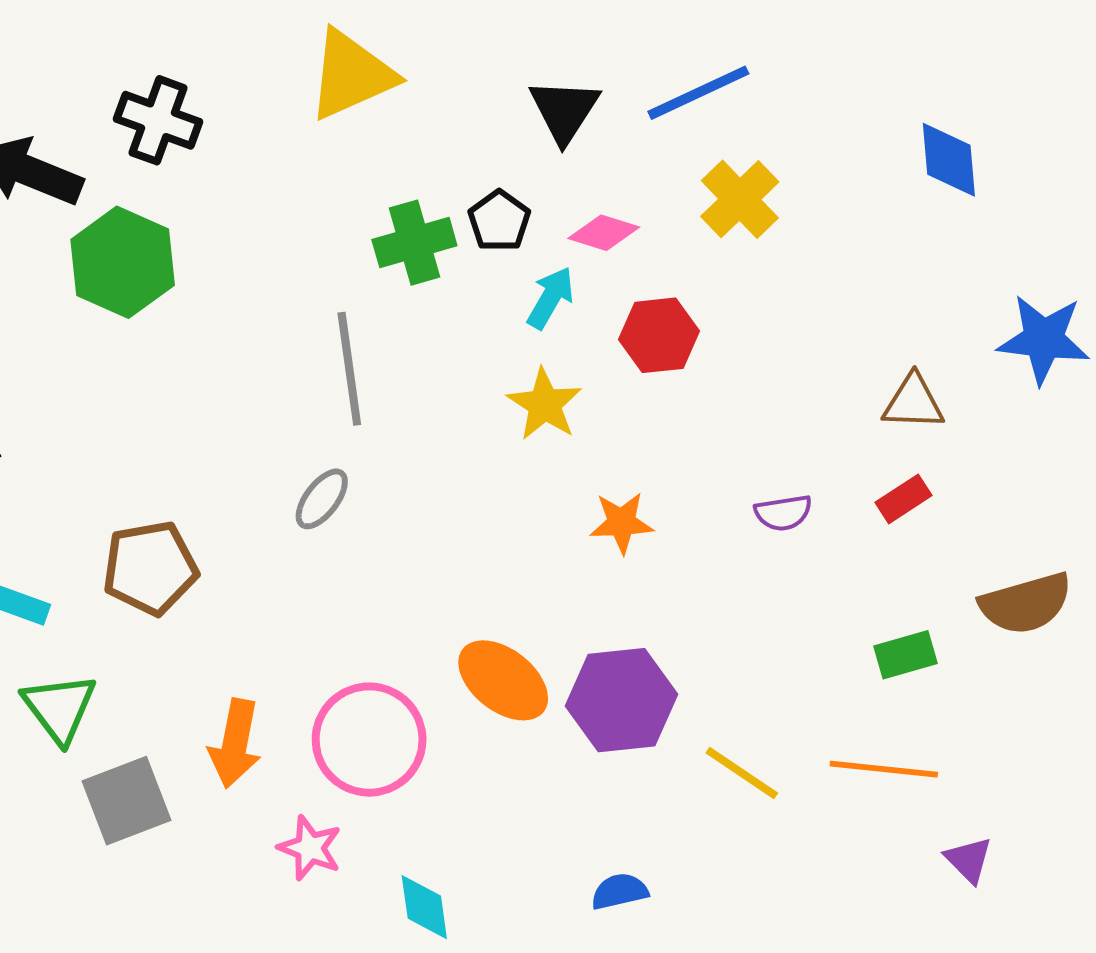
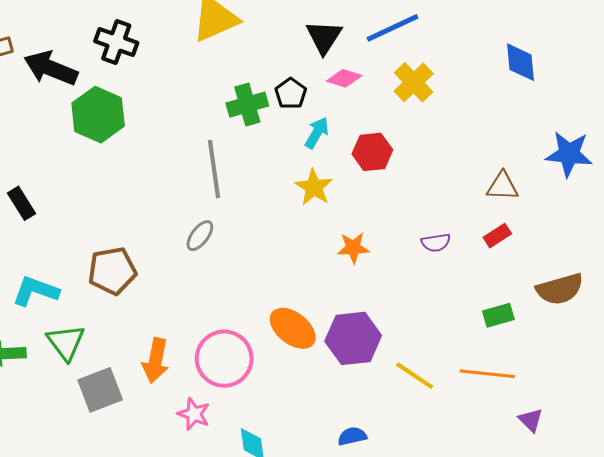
pink diamond: (604, 233) -> (344, 78), moved

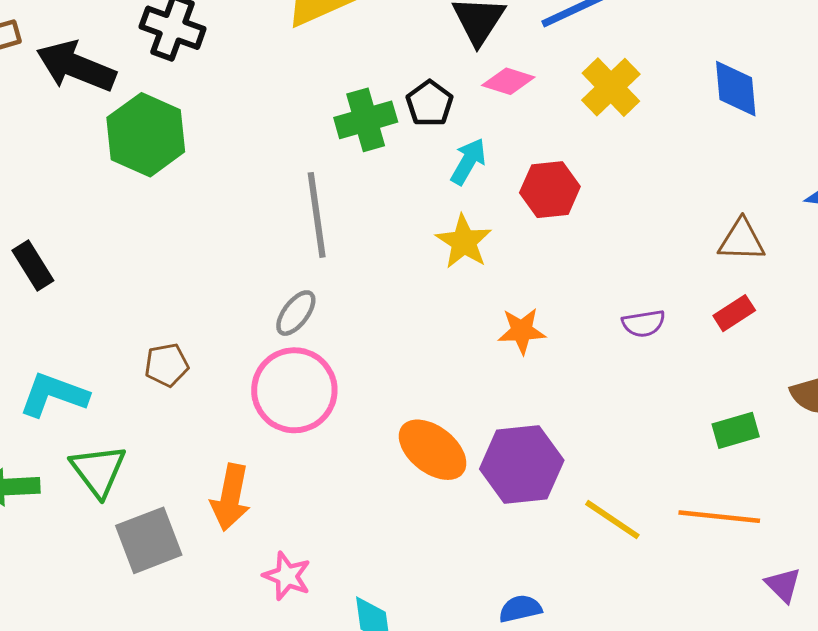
blue diamond: (521, 62) -> (736, 89), moved
brown pentagon: (112, 271) -> (167, 365), size x0.6
pink circle: (224, 359) -> (294, 390), moved

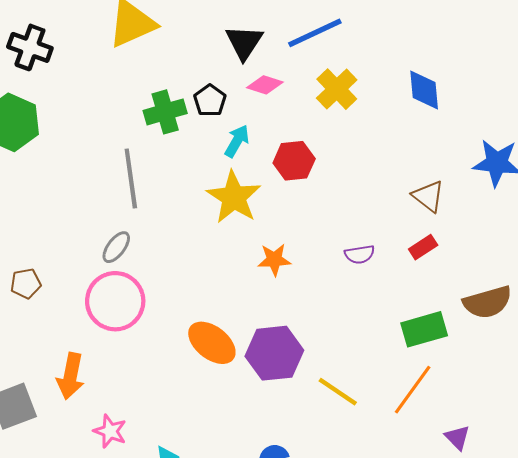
brown triangle: (742, 240) -> (428, 196), turned 36
yellow star: (464, 242) -> (234, 197), size x1.4
green rectangle: (736, 430) -> (424, 329), size x1.4
orange line: (719, 517) -> (413, 390), turned -60

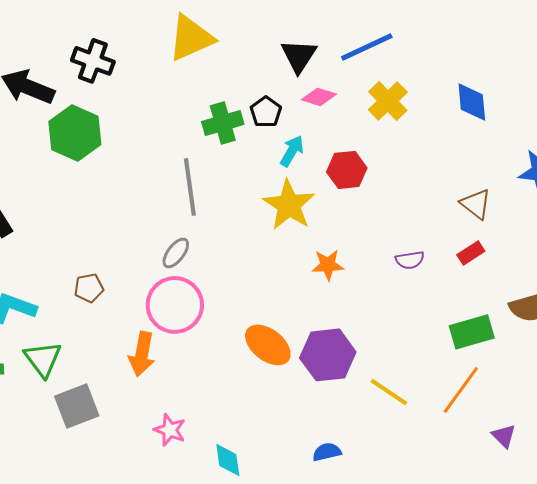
orange arrow: (70, 376) -> (142, 354), moved

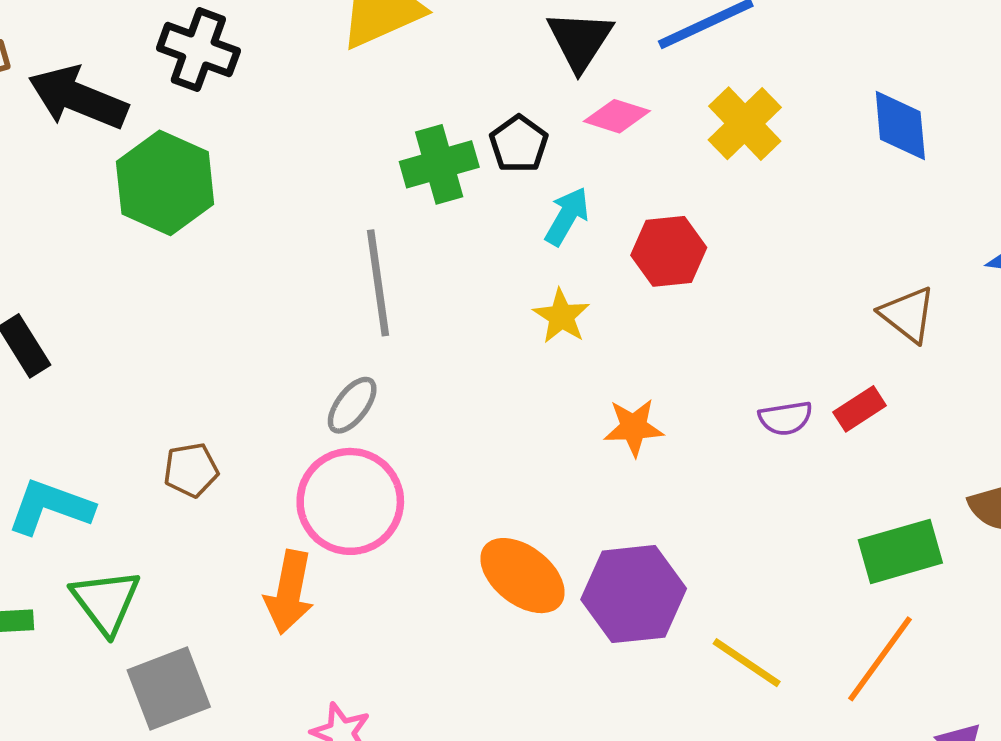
yellow star: (289, 205) -> (561, 316), size x0.6
red rectangle: (471, 253) -> (860, 409), moved

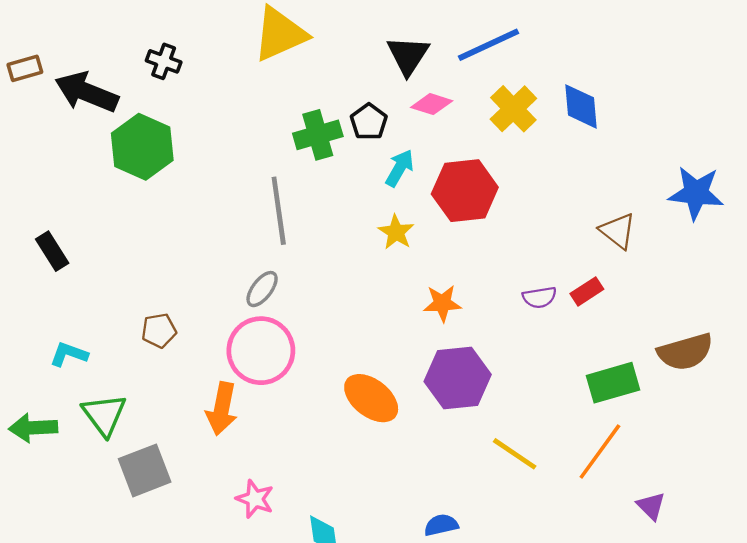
black cross: (198, 50) -> (164, 61), size x0.7
blue diamond: (900, 125) -> (581, 106), moved
red hexagon: (669, 251) -> (465, 191), size x1.4
cyan L-shape: (50, 507) -> (69, 354), size x0.7
purple hexagon: (634, 594) -> (458, 378), moved

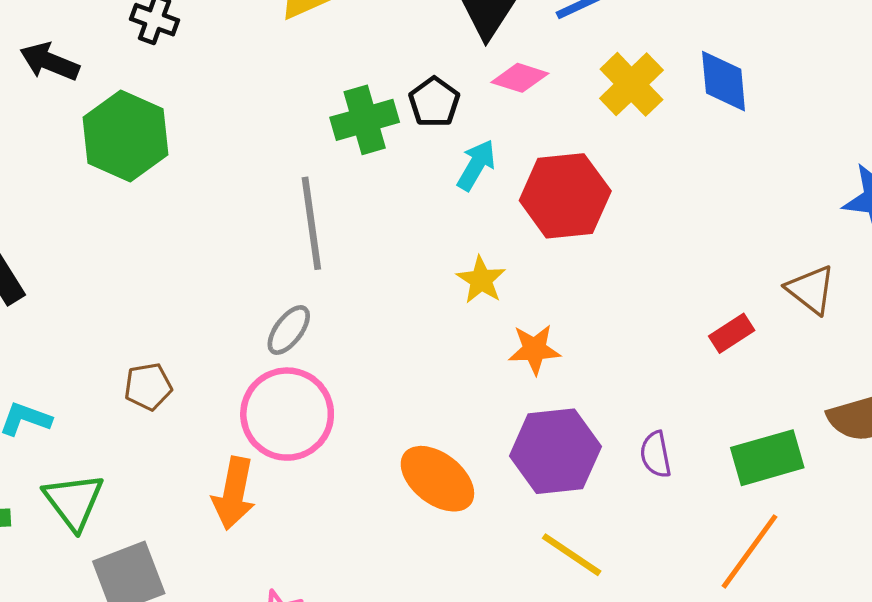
black arrow: (87, 92) -> (49, 62), size x0.7
brown triangle: (618, 231) -> (811, 290), moved
yellow star: (396, 232) -> (481, 280), moved
purple semicircle: (539, 297) -> (656, 454), moved, turned 88
yellow line: (515, 454) -> (572, 555), moved

